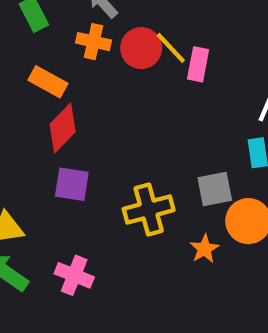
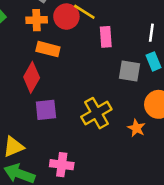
pink rectangle: (198, 64) -> (106, 37), moved
orange rectangle: (48, 82) -> (48, 49), moved
gray square: (215, 189) -> (130, 71), moved, turned 35

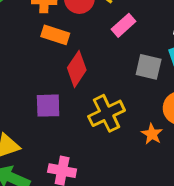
pink rectangle: (106, 37) -> (124, 25), turned 48
red diamond: (32, 77) -> (77, 69), moved

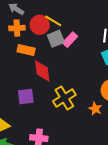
gray square: (149, 67) -> (56, 39), moved, turned -30
red diamond: (77, 69) -> (42, 71), turned -35

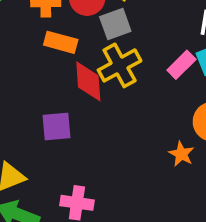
pink rectangle: (70, 40) -> (181, 65), moved
yellow cross: (64, 98) -> (120, 65), moved

